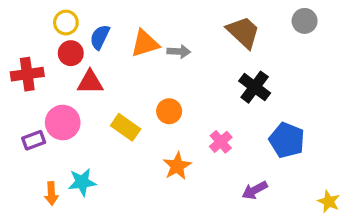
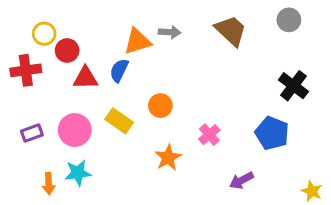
yellow circle: (66, 23) -> (44, 34), moved
blue semicircle: (100, 37) -> (119, 70), moved
gray arrow: (179, 52) -> (170, 32), moved
black cross: (255, 87) -> (293, 86), moved
pink circle: (63, 122) -> (75, 130), moved

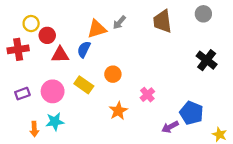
brown trapezoid: (231, 31) -> (162, 21), turned -140
gray arrow: (170, 32) -> (119, 22), turned 128
blue pentagon: (272, 133) -> (192, 113), moved

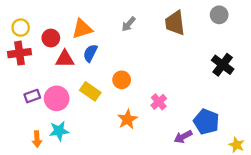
yellow circle: (31, 24) -> (21, 28), moved
orange triangle: (97, 29) -> (82, 29), moved
purple rectangle: (22, 94) -> (32, 96), moved

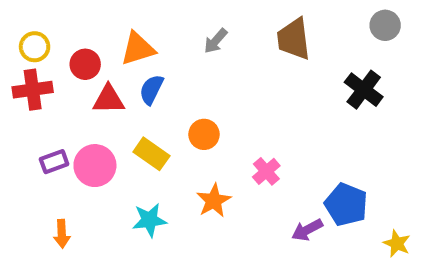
gray circle: (219, 15) -> (385, 25), moved
black cross: (223, 65) -> (364, 90), moved
cyan star: (59, 131) -> (149, 220), moved

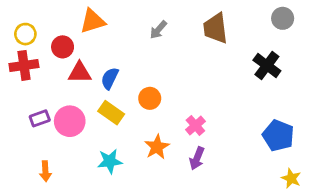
orange triangle: (138, 49) -> (93, 21), moved
blue semicircle: (151, 90) -> (110, 78), moved
blue pentagon: (346, 204) -> (278, 135), moved
purple arrow: (307, 230) -> (197, 158), moved, turned -40

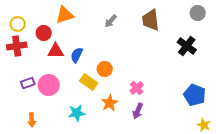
yellow rectangle: (111, 113) -> (89, 82), moved

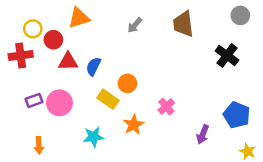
yellow circle: (18, 24) -> (33, 29), moved
purple arrow: (138, 111) -> (203, 134), moved

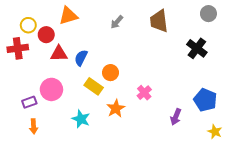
purple rectangle: (34, 100) -> (29, 102), moved
cyan star: (93, 137) -> (81, 119), turned 30

